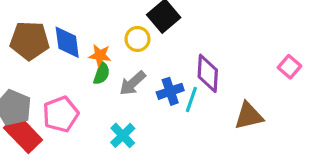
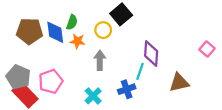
green semicircle: (102, 73) -> (72, 22), moved
gray arrow: (133, 83) -> (100, 60), turned 132
blue cross: (170, 91) -> (127, 89), moved

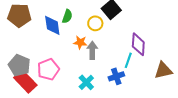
brown pentagon: (29, 31) -> (19, 15), moved
orange star: (77, 41) -> (80, 42), moved

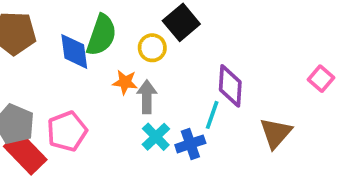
green semicircle: (67, 16) -> (101, 35), size x1.6
brown triangle: (163, 70) -> (276, 133), turned -36
cyan cross: (86, 82) -> (156, 137), moved

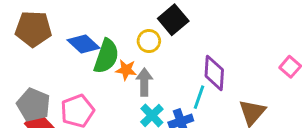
green semicircle: (101, 35) -> (106, 56), moved
blue diamond: (74, 51) -> (84, 44), turned -40

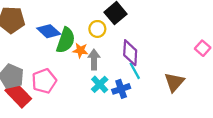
purple diamond: (214, 73) -> (130, 53), moved
cyan line: (199, 97) -> (135, 71), turned -48

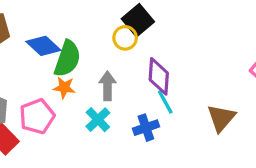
yellow circle: (97, 29) -> (125, 38), moved
orange star: (80, 50) -> (64, 88), moved
cyan cross: (100, 84) -> (98, 120), moved

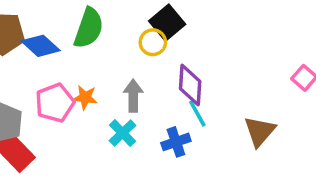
blue diamond: (43, 46) -> (41, 46), moved
green semicircle: (67, 59) -> (89, 28), moved
pink pentagon: (37, 116) -> (55, 103), moved

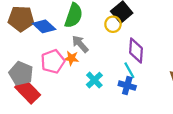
gray arrow: (133, 96) -> (80, 44), moved, turned -42
cyan line: (197, 113) -> (129, 70), moved
blue cross: (176, 142) -> (127, 86), turned 35

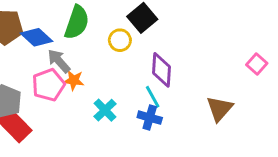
yellow circle: (113, 24) -> (120, 40), moved
gray arrow: (80, 44) -> (59, 61), moved

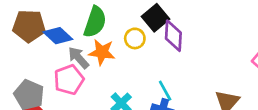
purple diamond: (162, 70) -> (173, 36), moved
orange star: (74, 80) -> (102, 52), moved, size x1.4

